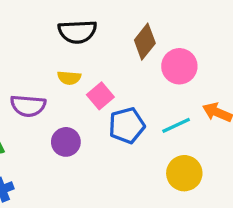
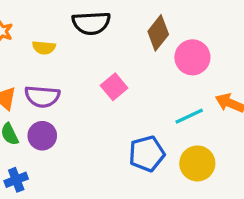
yellow semicircle: (69, 78) -> (44, 48), moved
blue pentagon: (127, 125) -> (147, 154), moved
purple circle: (66, 142) -> (42, 136), moved

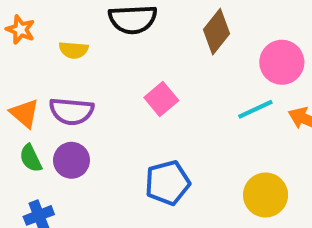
pink circle: (192, 57) -> (282, 62), moved
cyan line: (189, 116) -> (255, 109), moved
blue pentagon: (147, 154) -> (167, 183), moved

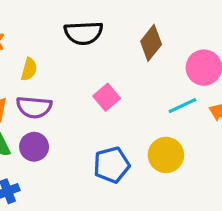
yellow semicircle: (74, 50) -> (29, 69), moved, turned -80
yellow circle: (266, 195) -> (166, 155), moved

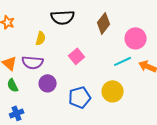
yellow semicircle: (29, 69) -> (41, 38), moved
purple circle: (34, 147) -> (48, 83), moved

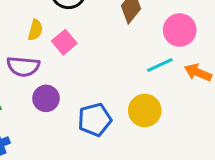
pink square: (77, 56) -> (64, 42), moved

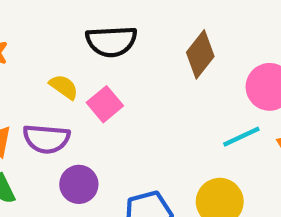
yellow semicircle: (35, 30) -> (64, 87), turned -70

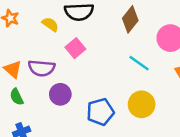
yellow semicircle: (64, 87) -> (50, 24), moved
cyan line: (241, 137) -> (139, 63), moved, turned 60

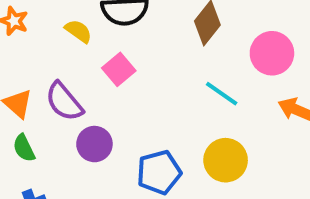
purple semicircle: (42, 68) -> (64, 102), turned 45

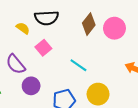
pink circle: (272, 53) -> (114, 28), moved
cyan line: (222, 94) -> (78, 65), moved

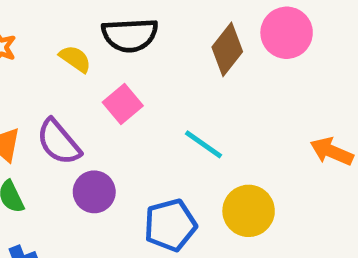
pink circle: (114, 28) -> (287, 33), moved

